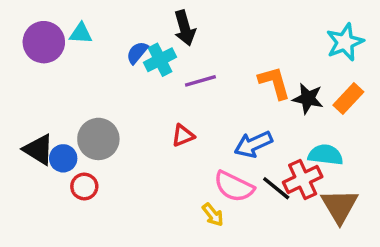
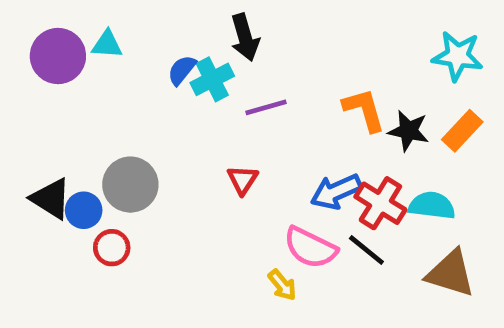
cyan star: (345, 42) -> (458, 56), turned 30
red triangle: (183, 135) -> (243, 180), turned -35
red cross: (303, 179) -> (380, 203), moved, turned -33
brown triangle: (340, 206) -> (451, 273), turned -42

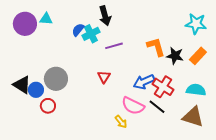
cyan semicircle: (432, 206) -> (196, 90), moved

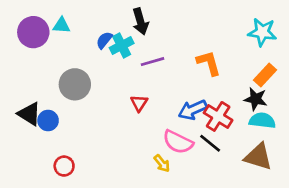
black star: (175, 56) -> (256, 99), moved
gray circle: (56, 79) -> (75, 84), moved
red circle: (48, 106) -> (64, 166), moved

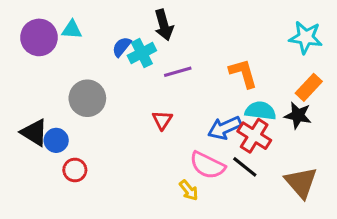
cyan semicircle: (262, 121) -> (260, 111), moved
brown triangle: (258, 157) -> (301, 182), turned 32
red circle: (64, 166) -> (75, 170), moved

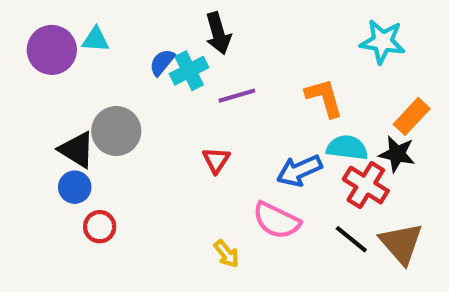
cyan star: (306, 37) -> (382, 42), moved
black triangle: (34, 133) -> (77, 150), moved
red cross: (254, 136) -> (366, 185), moved
black line: (245, 167) -> (351, 239), moved
yellow arrow: (189, 190) -> (226, 254), moved

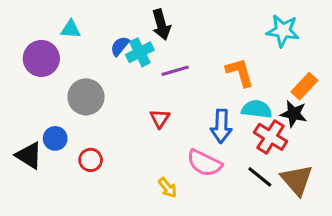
purple circle: (52, 50) -> (41, 58), moved
black triangle: (77, 150) -> (29, 155), moved
blue arrow: (299, 171) -> (221, 126), turned -64
red circle: (100, 227) -> (91, 160), moved

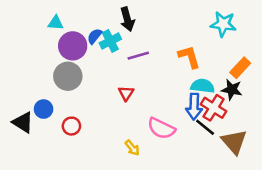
purple circle: (41, 58) -> (73, 46), moved
blue arrow: (221, 126) -> (194, 107), moved
black line: (260, 177) -> (205, 127), moved

